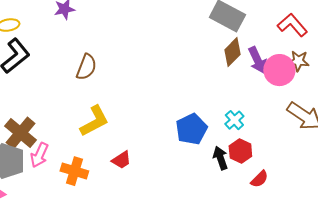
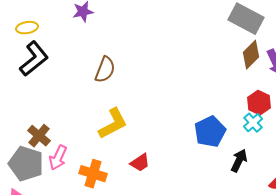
brown cross: (20, 133) -> (39, 136), size x0.7
red hexagon: (240, 151) -> (259, 103), moved
black arrow: (220, 158) -> (239, 161), turned 45

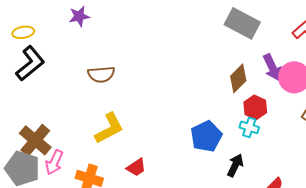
brown diamond: (251, 55) -> (238, 78), moved
brown semicircle: (105, 70) -> (101, 74), turned 64
cyan cross: (253, 123) -> (249, 127), turned -30
brown cross: (39, 136) -> (35, 140), size x1.4

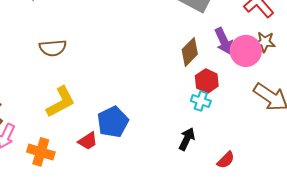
blue pentagon: (206, 136) -> (113, 122), moved

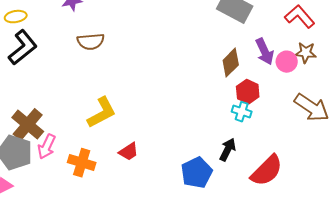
brown semicircle: (53, 48) -> (91, 42), moved
pink circle: (246, 51) -> (287, 62), size x0.7
blue pentagon: (113, 122) -> (197, 173), moved
red semicircle: (226, 160) -> (267, 171), size x1.8

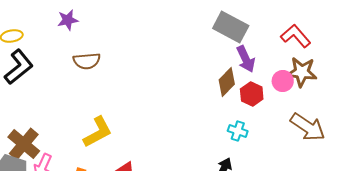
purple arrow: (265, 52) -> (246, 59), moved
brown star: (306, 53) -> (302, 72), size x1.4
red hexagon: (248, 92) -> (252, 94), moved

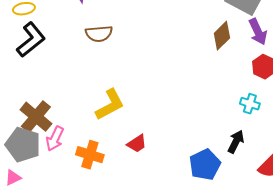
brown diamond: (227, 82) -> (222, 36), moved

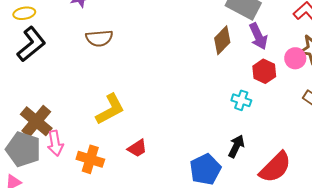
cyan cross: (250, 104) -> (241, 100), moved
pink arrow: (55, 139) -> (55, 143), turned -35

